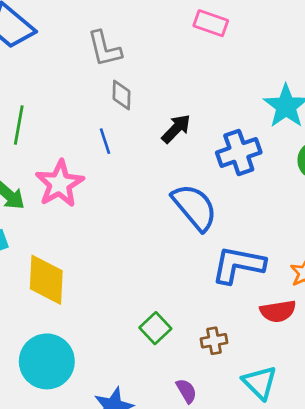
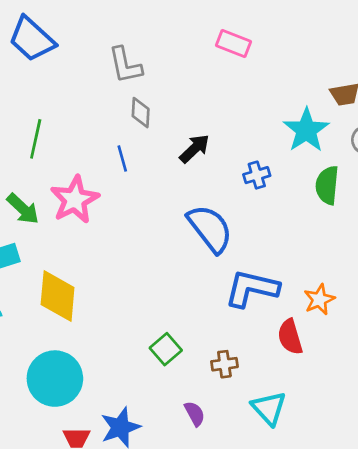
blue cross: (239, 152) -> (257, 175), size x0.6
red semicircle: (278, 311) -> (290, 337), turned 80

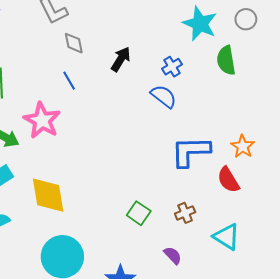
blue semicircle: (210, 229) -> (164, 96), moved, size x0.7

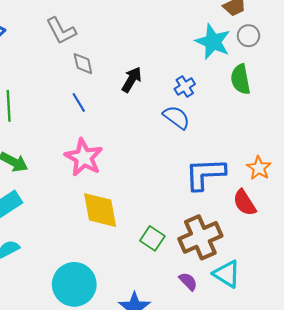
gray circle: (246, 19) -> (249, 36), moved
pink star: (42, 120) -> (84, 157), moved
yellow diamond: (48, 195) -> (100, 210), moved
brown cross: (185, 213) -> (200, 237), size x2.0
cyan triangle: (227, 237) -> (227, 274), moved

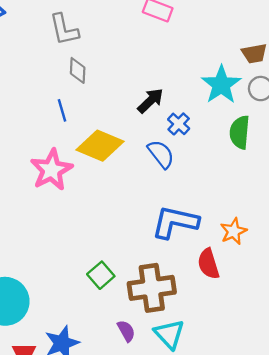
black arrow: (132, 80) -> (151, 101), moved
blue cross: (185, 86) -> (179, 124), turned -30
yellow diamond: (100, 210) -> (100, 146), moved, turned -72

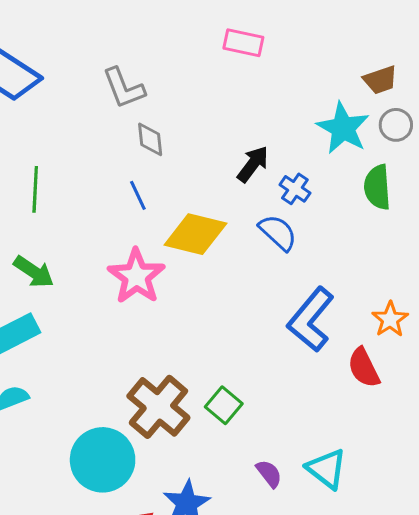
blue L-shape: (175, 222) -> (311, 320), turned -54
brown cross: (152, 288) -> (158, 407), moved, turned -33

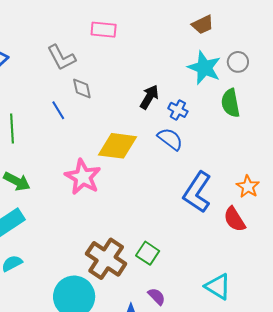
pink rectangle: (243, 43) -> (104, 30), moved
brown trapezoid: (380, 80) -> (203, 25), moved
blue line: (138, 195) -> (58, 110), moved
purple semicircle: (269, 474) -> (157, 296), moved

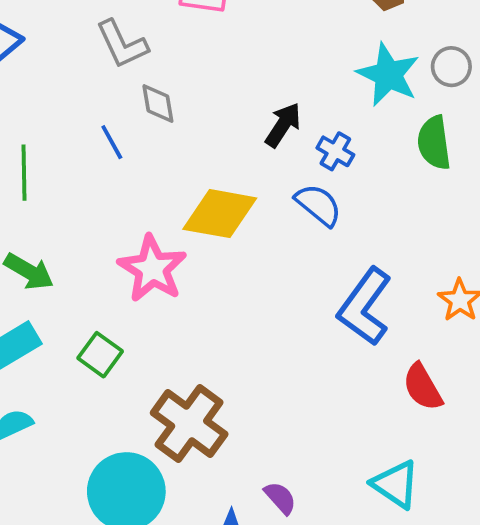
red semicircle: (234, 219) -> (423, 387), moved
green square: (148, 253) -> (100, 355), moved

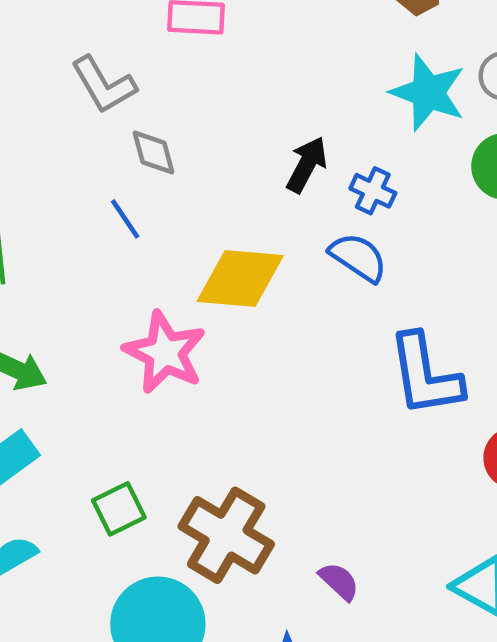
blue line: (112, 142) -> (125, 219), moved
blue L-shape: (365, 307) -> (425, 375), turned -40
green square: (100, 355) -> (119, 509), moved, turned 33
purple semicircle: (280, 498) -> (339, 581), moved

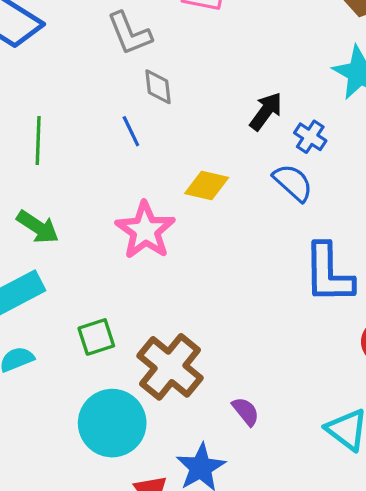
yellow diamond: (240, 279) -> (207, 185), size x0.7

